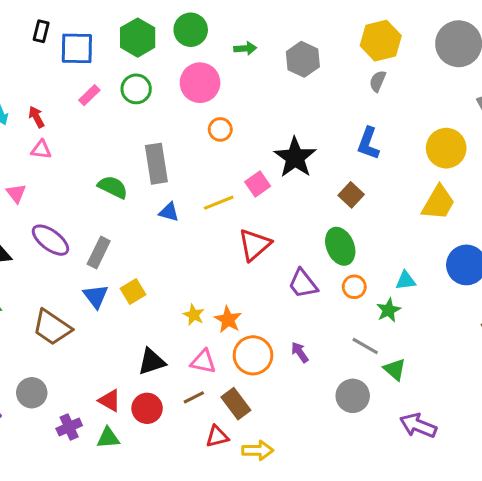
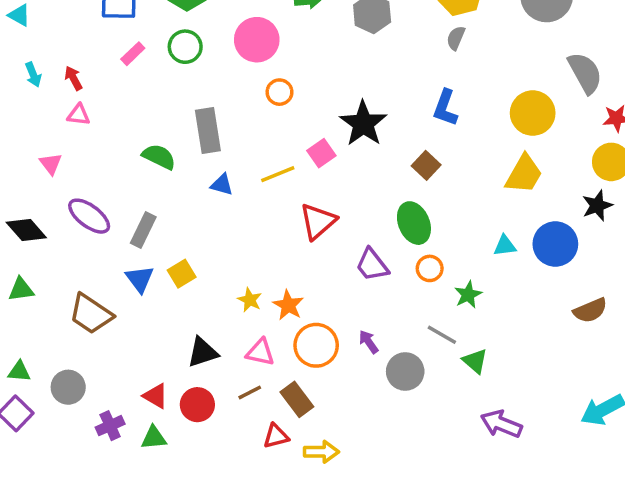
cyan triangle: (406, 281) -> (505, 246), moved
gray circle: (353, 396) -> (405, 371), moved

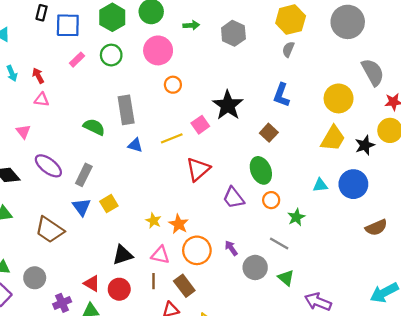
black star: (597, 206) -> (365, 145), moved
green triangle: (475, 361) -> (286, 278), moved
brown line: (250, 392) -> (153, 281), turned -63

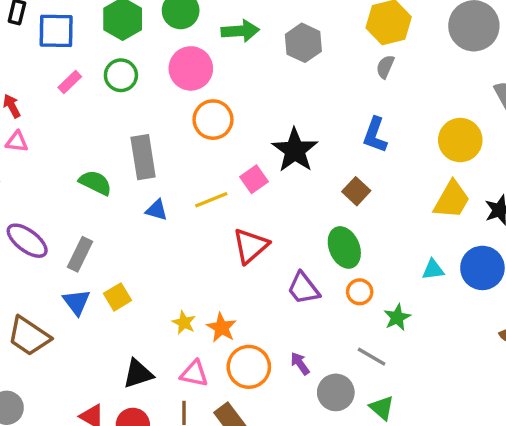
green arrow: (191, 25) -> (240, 31), size x1.5
orange circle: (173, 85) -> (213, 120), size x1.5

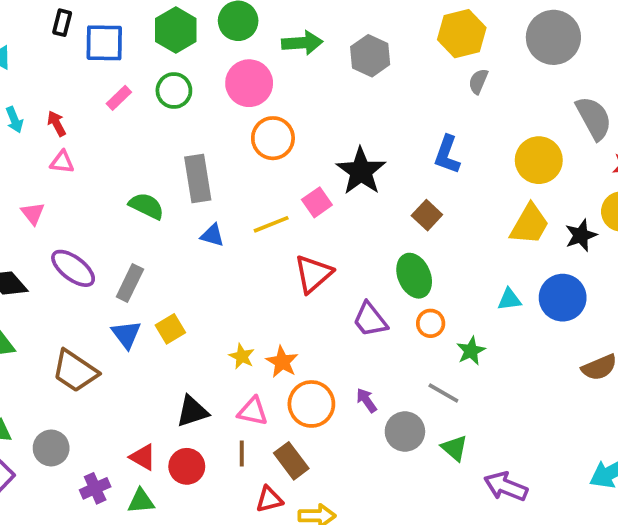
gray semicircle: (385, 67) -> (478, 81), moved

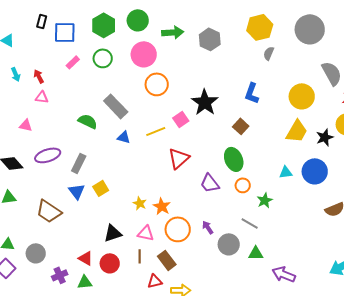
gray rectangle: (198, 178) -> (116, 106), turned -35
pink triangle: (33, 213) -> (26, 125), turned -40
purple ellipse: (73, 268) -> (48, 155), turned -55
green triangle: (454, 448) -> (256, 253), turned -42

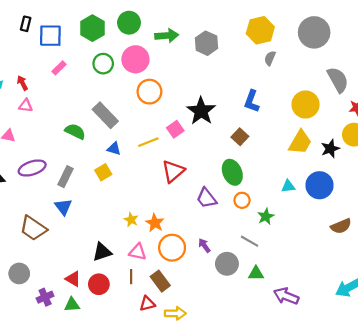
green circle: (103, 58) -> (103, 64), moved
yellow square: (101, 188) -> (103, 172), moved

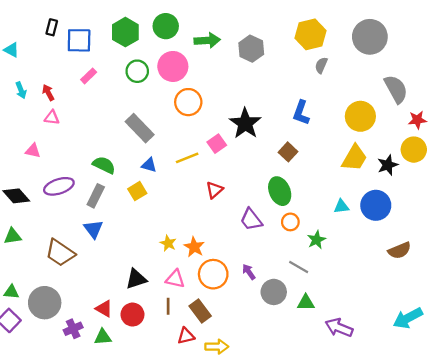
green semicircle: (75, 131) -> (104, 165), moved
red triangle: (173, 171) -> (214, 190), size x0.7
gray circle: (19, 273) -> (45, 303), size x1.4

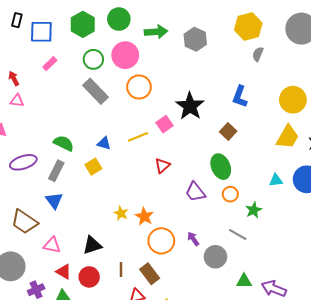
gray rectangle: (140, 128) -> (95, 91), moved
pink triangle: (175, 279) -> (52, 245), moved
green triangle: (306, 303) -> (244, 281), moved

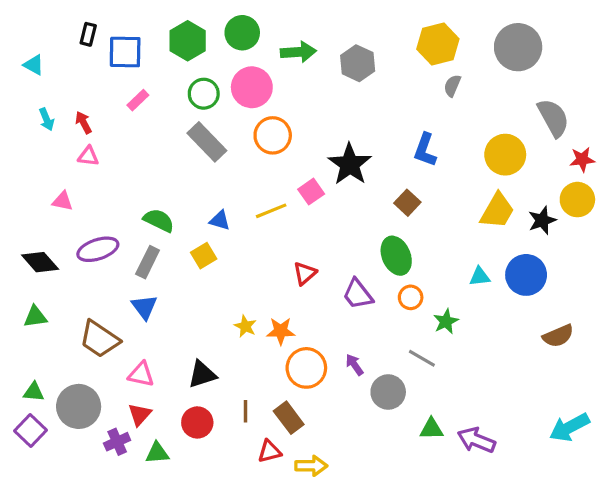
red triangle: (162, 166) -> (305, 273), moved
orange star: (144, 216) -> (281, 331), turned -30
red triangle: (64, 272) -> (140, 414), moved, turned 42

